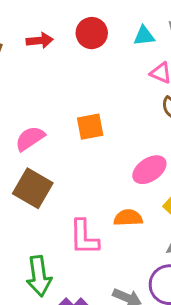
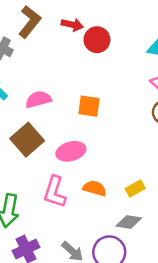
red circle: (92, 33) -> (97, 40), moved
pink ellipse: (149, 170) -> (71, 151), moved

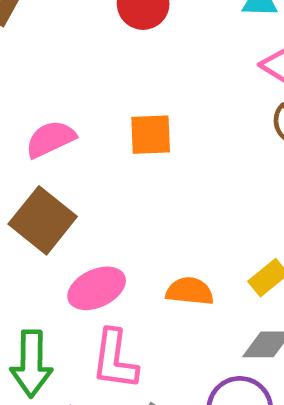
pink ellipse: (71, 151) -> (97, 288), moved
pink L-shape: (55, 192) -> (115, 360), moved

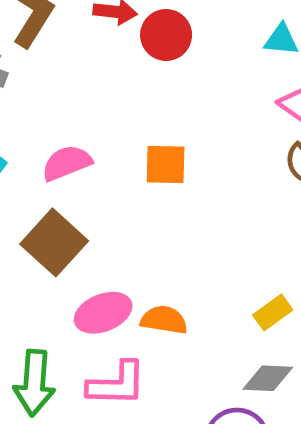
orange semicircle: (190, 291) -> (164, 320), moved
pink L-shape: (115, 360) -> (117, 384), turned -100

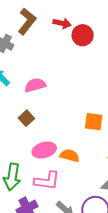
orange square: (166, 165) -> (94, 122), moved
brown square: (54, 242) -> (26, 118), size x0.6

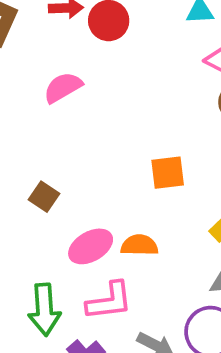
pink semicircle: (35, 85) -> (63, 87), moved

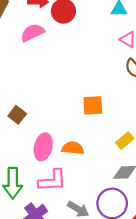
pink semicircle: (63, 87) -> (32, 33), moved
pink ellipse: (91, 246) -> (43, 147), turned -50

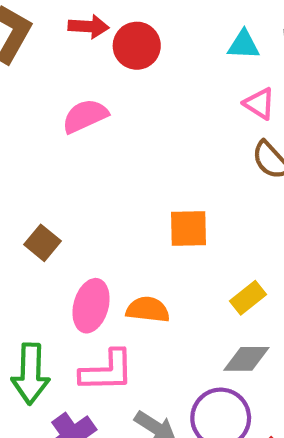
pink semicircle: (32, 33) -> (85, 116), moved

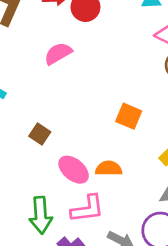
orange square: (189, 228) -> (129, 116), turned 30
pink ellipse: (91, 306) -> (74, 170), turned -60

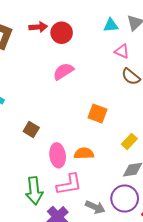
pink semicircle: (58, 53) -> (63, 71), moved
pink ellipse: (74, 170) -> (58, 155), turned 45

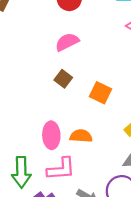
brown square: (31, 130) -> (63, 79), moved

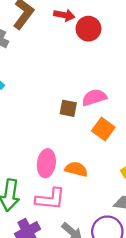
pink semicircle: (67, 42) -> (94, 97), moved
brown square: (63, 79) -> (68, 108), turned -36

